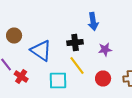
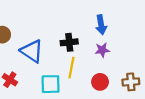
blue arrow: (93, 22) -> (101, 25), moved
yellow line: (77, 66) -> (71, 68), turned 48

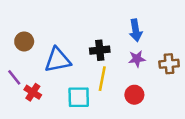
blue triangle: (32, 51) -> (58, 60), turned -45
brown cross: (131, 82) -> (169, 64), moved

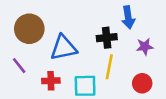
blue arrow: (136, 30) -> (128, 17), moved
brown circle: (24, 41) -> (29, 29), size x1.5
red cross: (33, 92) -> (51, 81), moved, turned -35

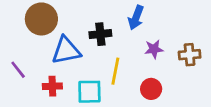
blue arrow: (128, 17) -> (136, 18), turned 30
brown circle: (29, 29) -> (41, 19), moved
black cross: (107, 38) -> (100, 34), moved

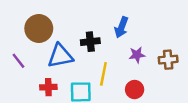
purple line: (18, 70) -> (18, 61), moved

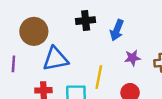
black cross: (90, 42) -> (86, 21), moved
purple line: (18, 61) -> (13, 64), turned 42

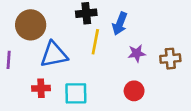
yellow line: (99, 77) -> (95, 42), moved

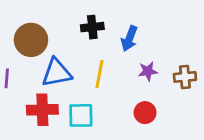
yellow line: (95, 42) -> (99, 74), moved
red cross: (41, 88) -> (42, 110), size x1.5

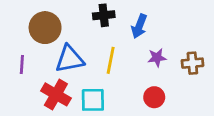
red cross: (42, 110) -> (56, 94), turned 32

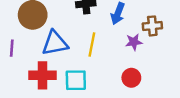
brown cross: (192, 63) -> (152, 26), moved
red cross: (56, 94) -> (43, 75), turned -30

